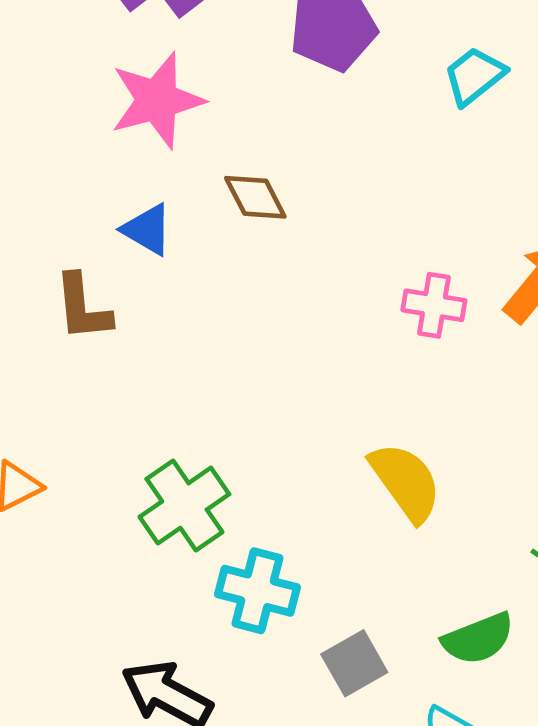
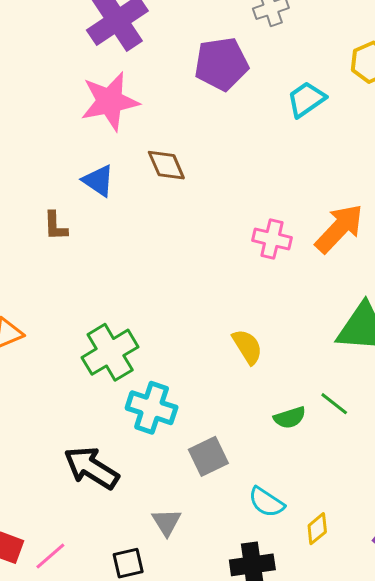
brown L-shape: (83, 307) -> (55, 226), size x0.7
yellow semicircle: (406, 482) -> (247, 347), size x0.7
green semicircle: (478, 639) -> (290, 418), moved, size x0.7

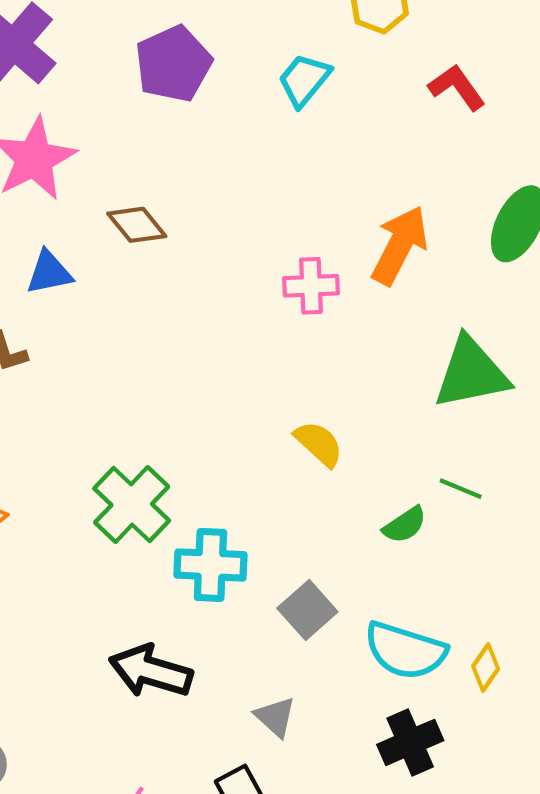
blue triangle: (98, 181) -> (49, 273), turned -30
cyan semicircle: (266, 502) -> (405, 651), size x1.5

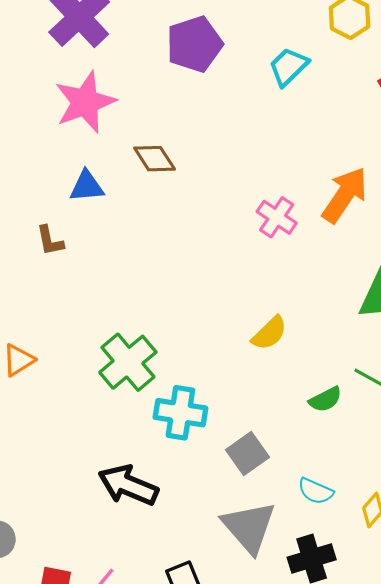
pink cross: (311, 286) -> (277, 217), turned 30
yellow semicircle: (319, 444) -> (269, 333), turned 87
cyan semicircle: (405, 651) -> (316, 491), size x0.6
gray triangle: (275, 717) -> (249, 527), moved, size x1.8

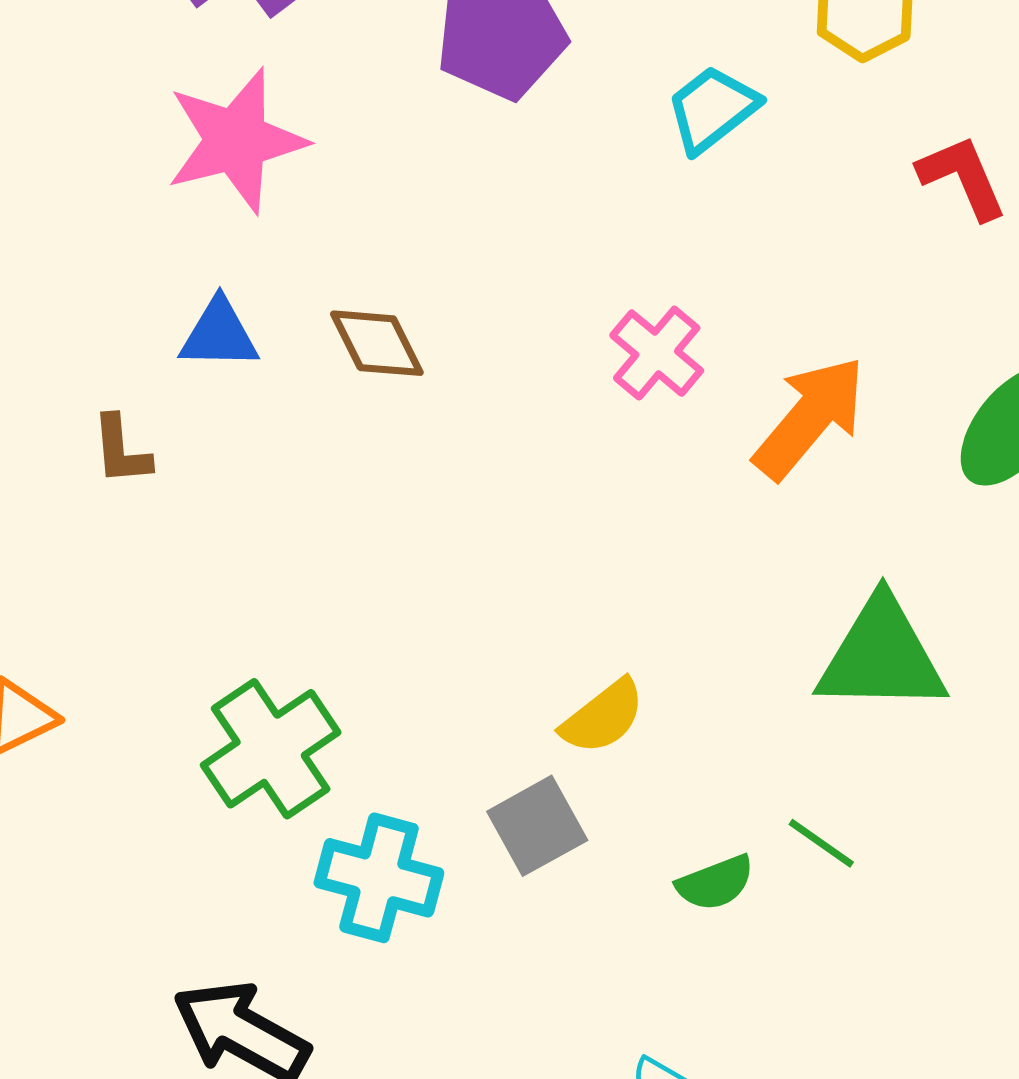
brown diamond: (155, 159) -> (377, 343), moved
pink cross: (277, 217) -> (657, 353), moved
gray square: (248, 454) -> (537, 826), moved

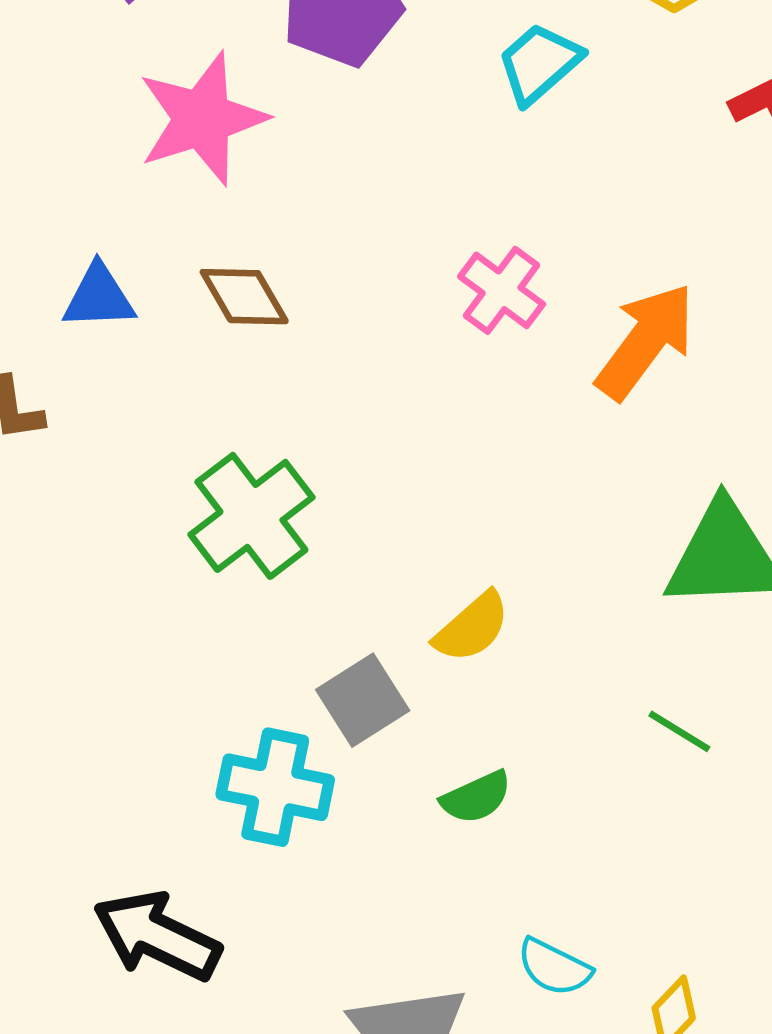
pink star: (236, 141) -> (202, 119), moved
green cross: (271, 749) -> (251, 516), moved
gray square: (537, 826) -> (363, 700), moved
green semicircle: (715, 883) -> (476, 797), moved

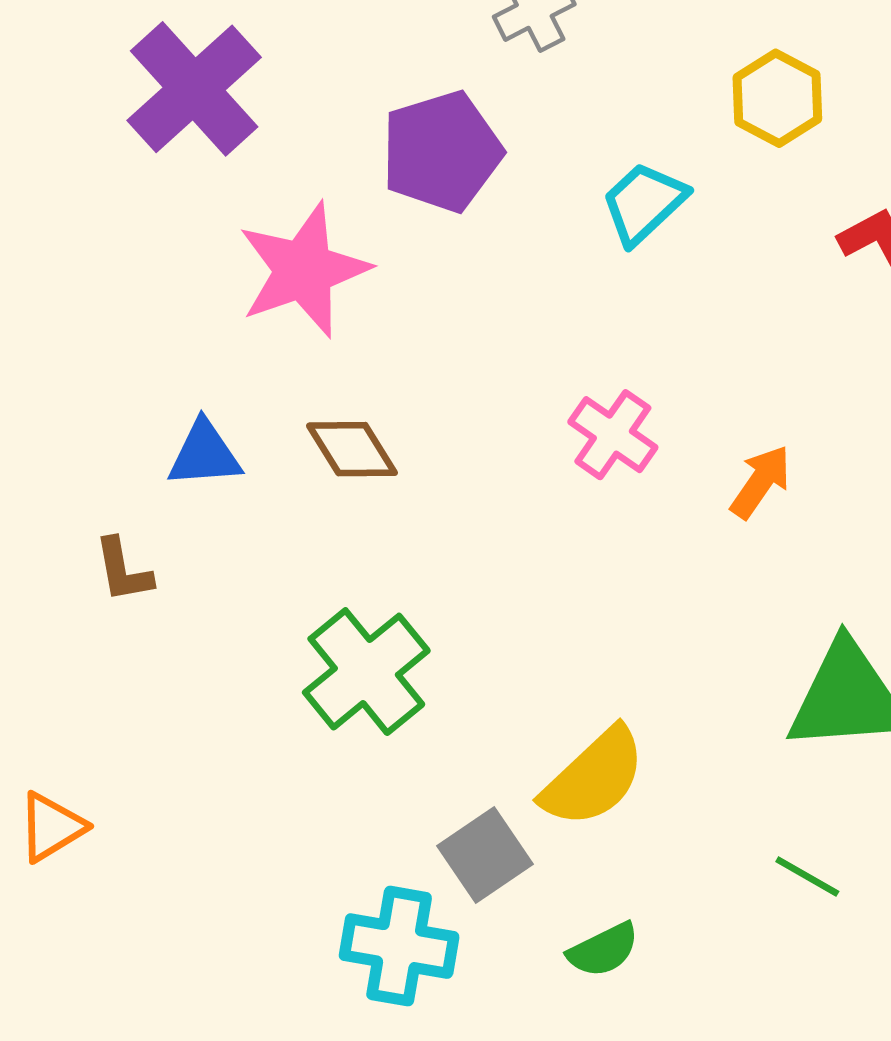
orange arrow: (645, 341) -> (761, 482), size x0.6
yellow semicircle: (472, 627) -> (594, 777), size x1.4

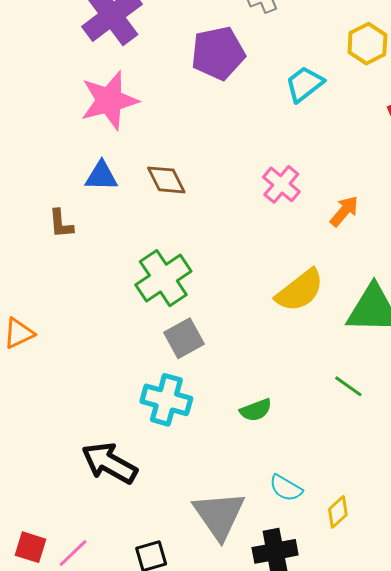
pink star: (304, 270) -> (109, 100), moved
yellow semicircle: (594, 777) -> (300, 291), moved
gray square: (485, 855) -> (184, 338), moved

